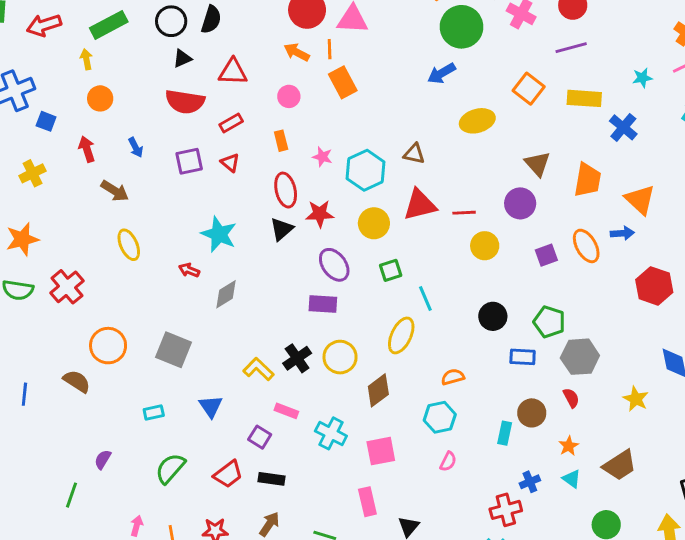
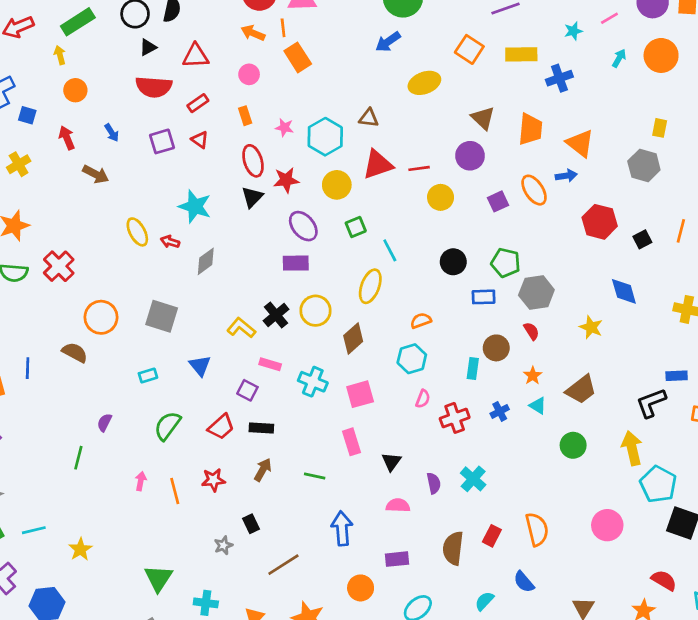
blue cross: (623, 127) -> (559, 78), turned 35
yellow ellipse: (129, 245) -> (137, 232), moved
red cross: (506, 510) -> (455, 418), moved

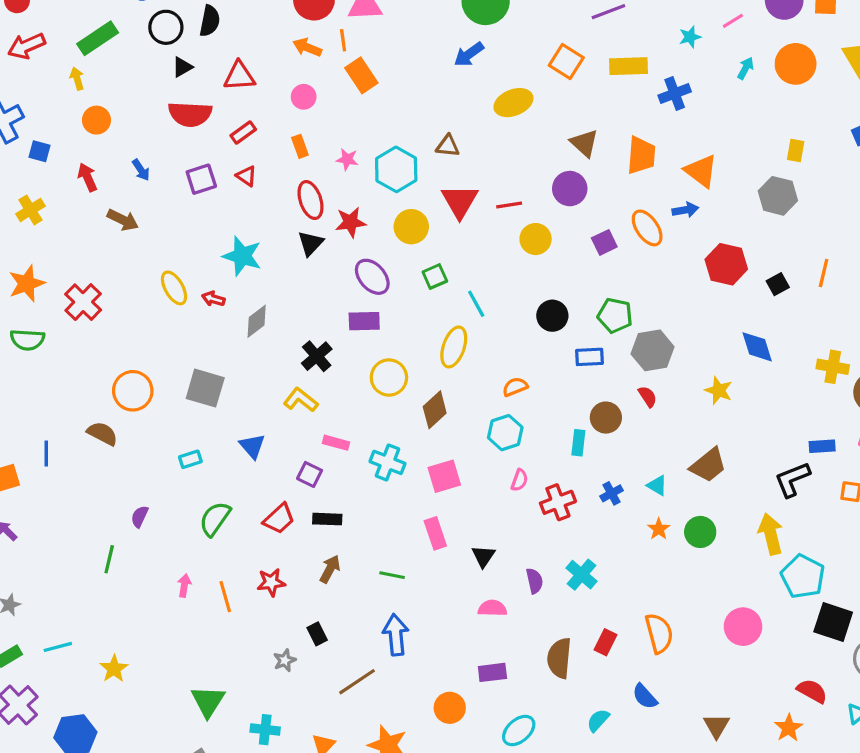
red triangle: (378, 165) -> (460, 201), turned -40
red cross: (59, 266) -> (83, 302), moved
black cross: (276, 315) -> (317, 356), moved
orange star: (533, 376) -> (659, 529), moved
blue arrow: (342, 528) -> (396, 635), moved

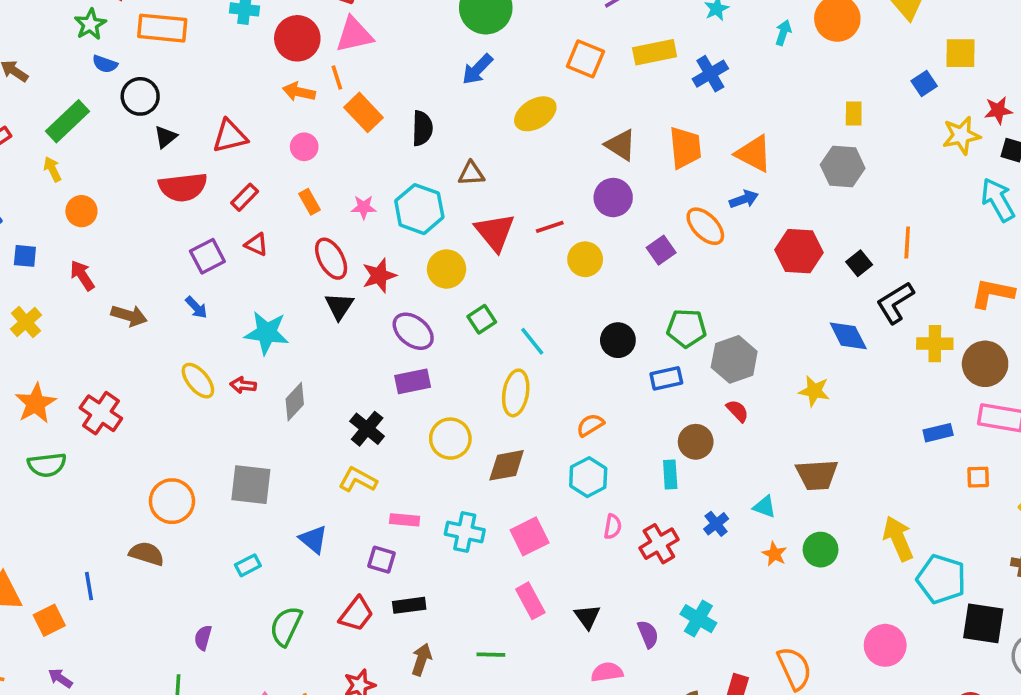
black semicircle: (210, 21) -> (422, 128), moved
blue arrow: (141, 170) -> (196, 307), moved
brown diamond: (435, 410) -> (507, 465), turned 42
brown trapezoid: (708, 465) -> (817, 475), turned 45
black L-shape: (792, 479) -> (895, 303), moved

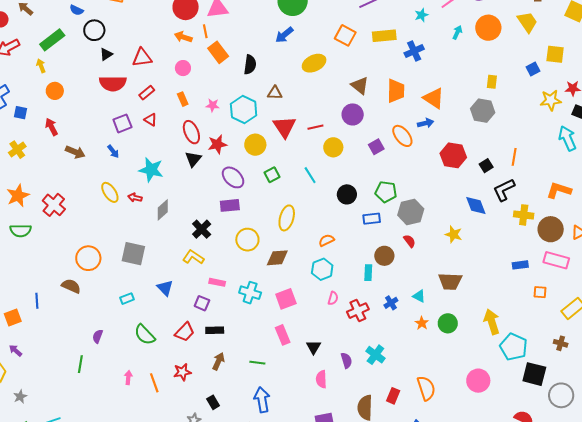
cyan line: (532, 341) -> (310, 175), moved
green semicircle: (286, 626) -> (145, 335), turned -75
pink semicircle: (607, 672) -> (321, 379), turned -90

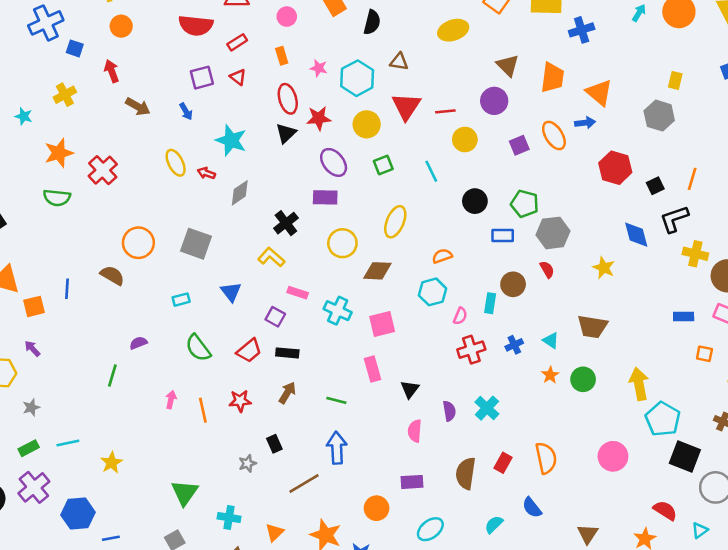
pink semicircle: (333, 298) -> (460, 316), moved
purple semicircle: (98, 336) -> (138, 343), turned 40

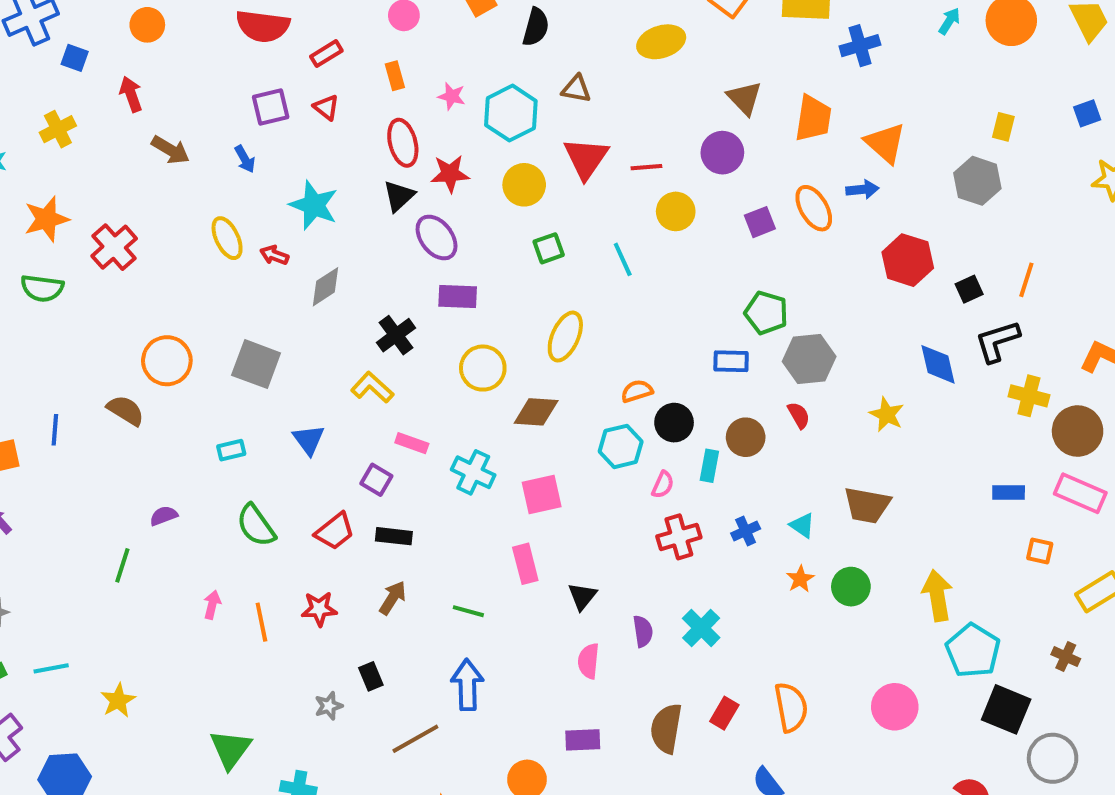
purple ellipse: (334, 162) -> (437, 238), moved
black circle: (475, 201) -> (674, 423), moved

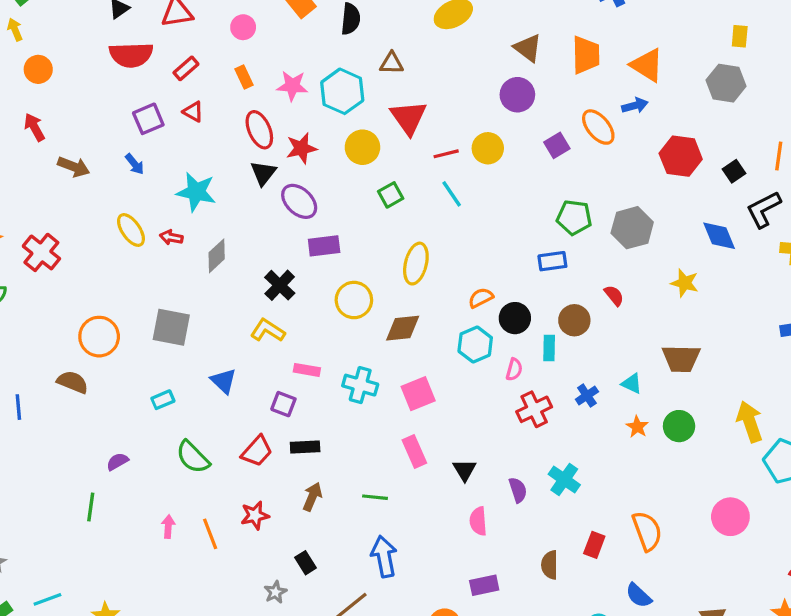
pink star: (452, 96) -> (292, 86), size x1.4
red line: (646, 167) -> (446, 154), moved
gray hexagon: (809, 359) -> (632, 228), moved
brown semicircle: (666, 728) -> (550, 565), size x0.7

